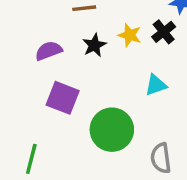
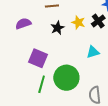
purple semicircle: (49, 51) -> (23, 24), moved
green line: (31, 159) -> (42, 84), moved

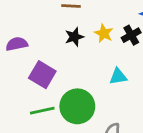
purple semicircle: (23, 24) -> (17, 44), moved
green line: (42, 84) -> (42, 111), turned 54

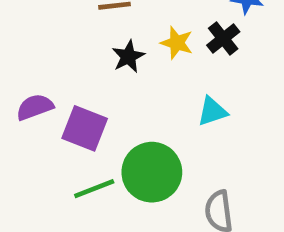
purple semicircle: (17, 44) -> (35, 107), moved

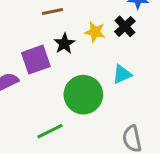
purple square: (85, 128) -> (36, 60), moved, turned -36
green circle: (152, 172) -> (83, 95), moved

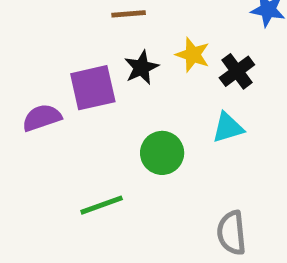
black cross: (125, 26) -> (237, 71), moved
green circle: (83, 95) -> (162, 153), size x0.7

